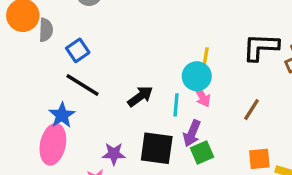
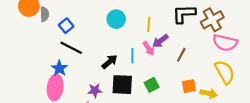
cyan circle: (197, 76) -> (116, 19), moved
black arrow: (140, 96) -> (109, 62), moved
purple arrow: (192, 133) -> (160, 41), moved, turned 35

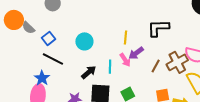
gray semicircle: (44, 14) -> (28, 28), turned 136
cyan circle: (116, 19) -> (84, 41), moved
brown cross: (212, 20) -> (177, 62), moved

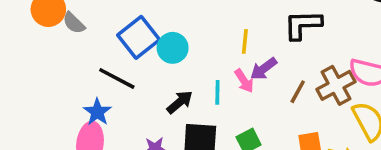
blue square: (48, 38) -> (139, 37), moved, size x1.6

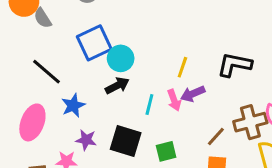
black line: (117, 78) -> (47, 72), moved
brown line: (298, 92) -> (216, 136), moved
black arrow: (180, 102) -> (117, 86), moved
blue star: (97, 112) -> (73, 105), moved

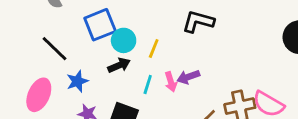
black L-shape: (234, 65) -> (198, 22), moved
yellow line: (182, 67) -> (154, 48), moved

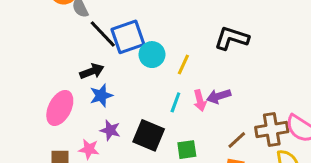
black line: (55, 49) -> (103, 34), moved
black arrow: (119, 65) -> (92, 71), moved

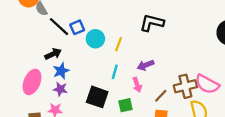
blue square: (128, 37) -> (77, 27), size x0.6
pink arrow: (200, 101) -> (137, 85), moved
purple star: (110, 130) -> (60, 89), moved

